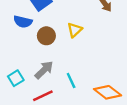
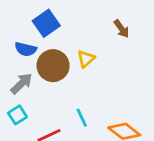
brown circle: (46, 36) -> (53, 66), size x1.5
gray arrow: (44, 70) -> (22, 83), moved

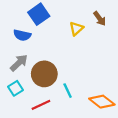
yellow triangle: (86, 59) -> (76, 29), moved
brown circle: (53, 66) -> (44, 74), moved

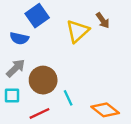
yellow triangle: (76, 29) -> (78, 31), size x1.5
cyan square: (15, 88) -> (12, 96), turned 32

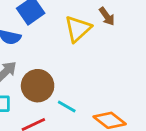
cyan line: (68, 98) -> (67, 106), turned -35

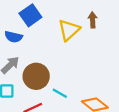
brown arrow: (107, 16) -> (93, 20), turned -147

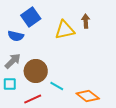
yellow triangle: (69, 30) -> (65, 30), turned 30

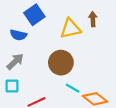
brown circle: (36, 71) -> (61, 63), moved
cyan line: (57, 86) -> (73, 88), moved

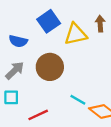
blue square: (34, 15) -> (49, 21), moved
brown circle: (61, 63) -> (50, 67), moved

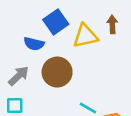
blue semicircle: (18, 41) -> (34, 44), moved

